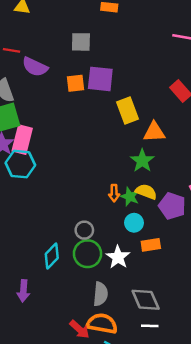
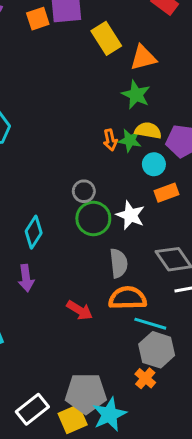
cyan circle: (134, 223) -> (154, 164), moved
cyan diamond: (52, 256) -> (34, 232), moved
red arrow: (79, 329) -> (80, 310), moved

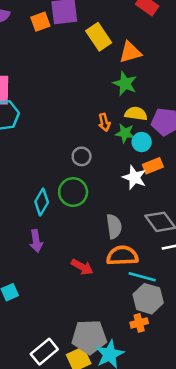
green star: (130, 140) -> (125, 133), moved
gray circle: (84, 191) -> (82, 156), moved
white star: (130, 215) -> (134, 177), moved
green circle: (93, 218) -> (73, 192), moved
orange cross: (145, 378) -> (139, 323), turned 36

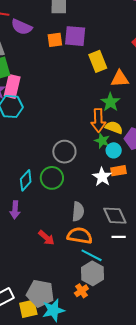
orange arrow: (104, 122) -> (98, 120), moved, size x1.6
gray circle: (82, 156) -> (64, 152), size x1.5
orange cross: (139, 323) -> (81, 291), turned -32

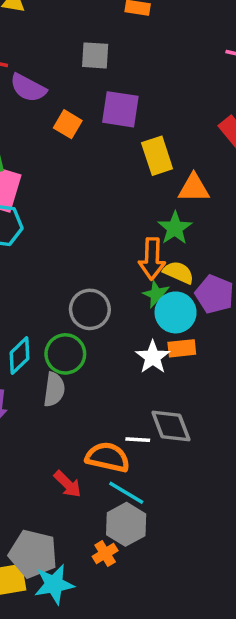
orange square: (55, 40) -> (68, 124), moved, turned 35
cyan circle: (114, 150) -> (176, 312), size x1.5
gray semicircle: (78, 211) -> (54, 389), moved
white line: (119, 237) -> (138, 440), moved
red arrow: (46, 238) -> (68, 484), moved

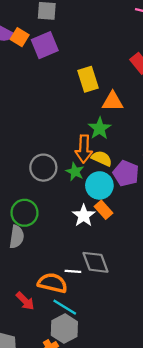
purple square: (120, 109) -> (45, 45), moved, turned -32
orange square: (68, 124) -> (20, 37), moved
green star: (157, 294) -> (75, 172), moved
gray circle: (90, 309) -> (43, 168), moved
orange rectangle: (182, 348) -> (103, 210), turned 54

